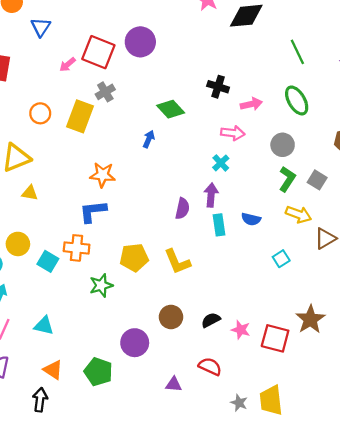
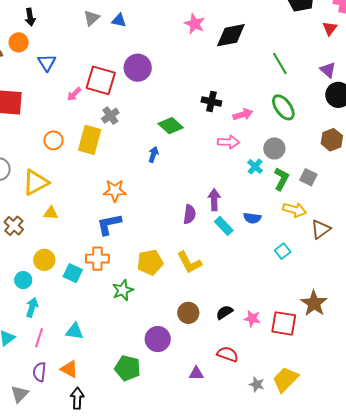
cyan cross: (221, 163) -> (255, 166), moved
cyan rectangle: (219, 225) -> (224, 226), turned -30
orange triangle: (53, 370) -> (69, 369), moved
yellow trapezoid: (271, 400) -> (285, 380), turned 56

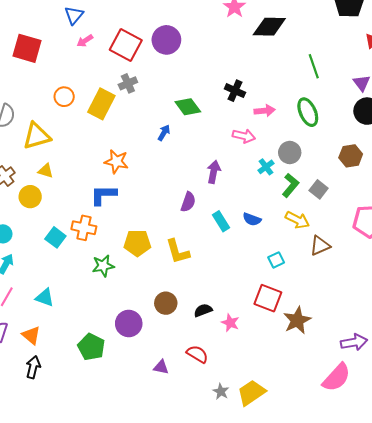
pink arrow: (74, 94) -> (85, 41), moved
purple arrow: (214, 200) -> (214, 172), moved
yellow circle: (44, 260) -> (30, 197), moved
red square: (284, 323) -> (268, 298), moved

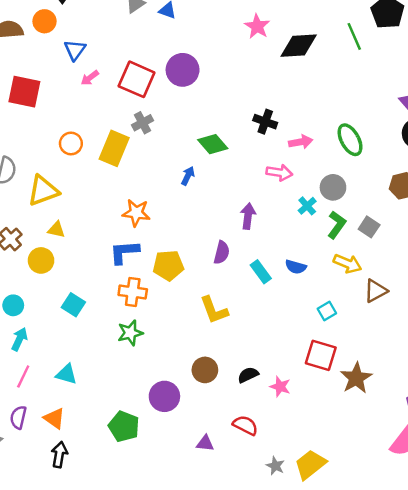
green line: (314, 66) -> (354, 36), moved
orange cross: (84, 228) -> (133, 292), moved
yellow pentagon: (137, 243) -> (168, 265), moved

